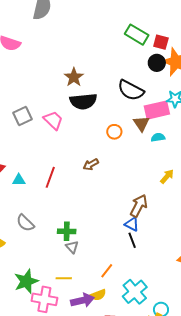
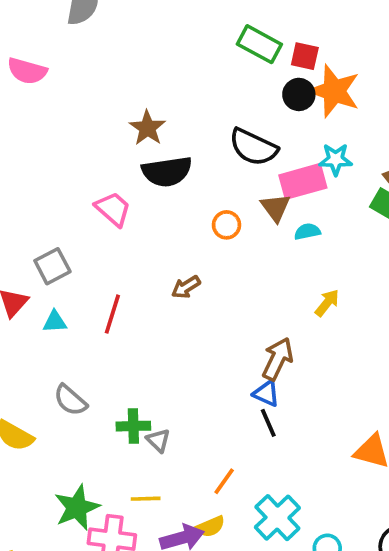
gray square: (22, 116) -> (52, 266), moved
green cross: (67, 231) -> (133, 426), moved

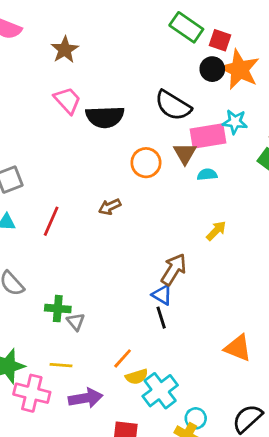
brown star: (147, 128) -> (65, 50), moved
pink trapezoid: (113, 209) -> (67, 100), moved
orange circle: (227, 225) -> (146, 163), size x1.4
yellow semicircle: (210, 527) -> (137, 377), moved

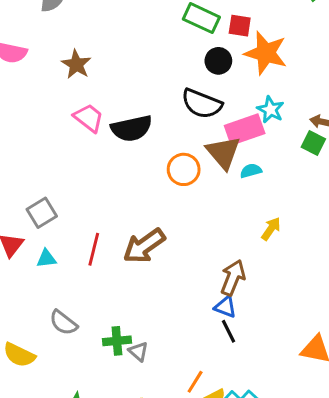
black circle: (212, 69) -> (218, 61), moved
cyan star: (235, 122) -> (270, 110), turned 30
brown triangle: (185, 154) -> (223, 152), size x1.4
brown arrow: (110, 207) -> (144, 246), moved, size x1.8

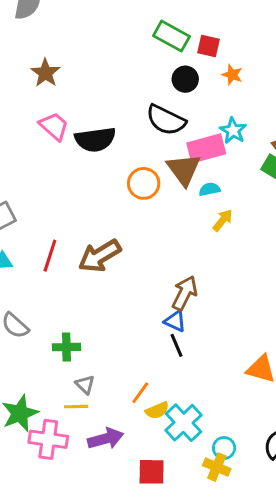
orange star: (266, 53) -> (232, 75), size x0.5
yellow arrow: (271, 229) -> (223, 220), moved
gray triangle: (138, 351) -> (85, 384), moved

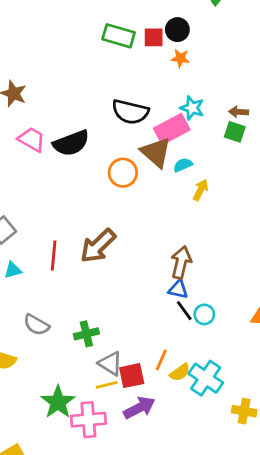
black circle: (185, 79) -> (177, 30), moved
gray triangle: (85, 384) -> (110, 364), size x1.4
cyan circle: (224, 448) -> (204, 314), moved
red square: (152, 472) -> (132, 376), moved

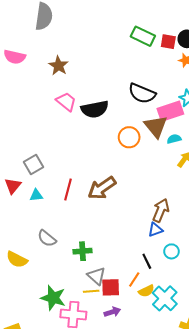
blue triangle: (178, 289) -> (155, 230), turned -42
black line: (184, 311) -> (147, 261), moved
green star: (58, 402) -> (53, 298), turned -30
purple arrow: (139, 408) -> (112, 312), size x0.7

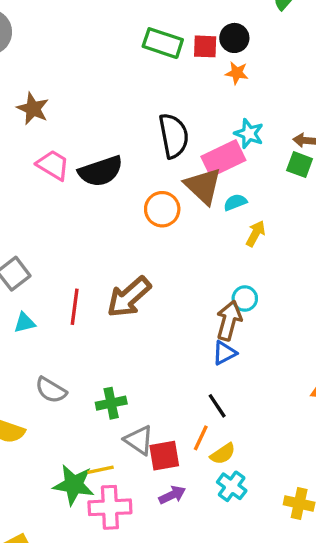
black semicircle: (142, 93) -> (174, 136), turned -116
cyan circle: (171, 251) -> (245, 298), moved
yellow line: (91, 291) -> (101, 470), moved
cyan cross: (165, 298) -> (232, 486), moved, size x0.7

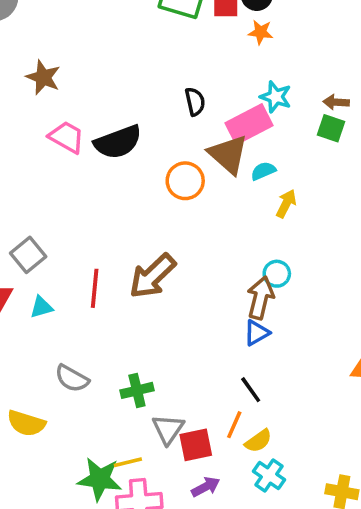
black semicircle: (174, 136) -> (195, 102), size x0.6
gray triangle: (139, 440) -> (168, 429), turned 32

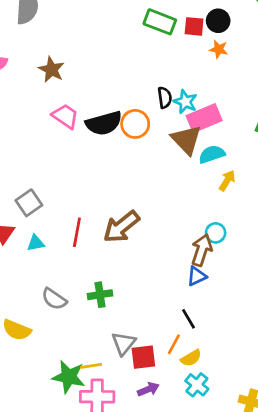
cyan star: (276, 97) -> (185, 102), moved
cyan semicircle: (263, 171) -> (212, 154), size x1.4
orange circle: (185, 181) -> (135, 124), moved
green cross: (137, 390) -> (100, 295), moved

